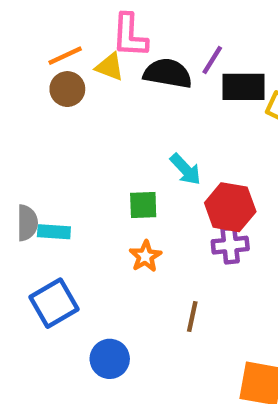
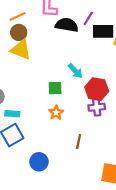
yellow triangle: (110, 67) -> (21, 50), moved, size x1.5
cyan rectangle: (54, 232) -> (12, 114), moved

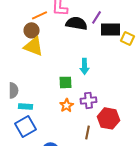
orange line: (18, 16) -> (40, 15), moved
cyan arrow: (75, 71) -> (84, 66), turned 42
red hexagon: (97, 89) -> (108, 118), moved
purple cross: (97, 107) -> (88, 100), moved

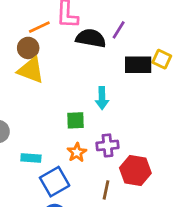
black rectangle: (110, 29) -> (138, 65), moved
cyan rectangle: (26, 106) -> (31, 158), moved
blue square: (26, 126) -> (55, 182), moved

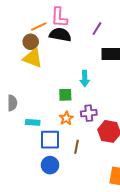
black semicircle: (91, 38) -> (60, 35), moved
blue square: (55, 182) -> (50, 140), turned 30
brown line: (106, 190) -> (77, 147), moved

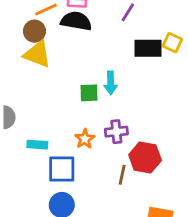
green square: (65, 95) -> (89, 93), moved
brown line: (77, 147) -> (122, 175), moved

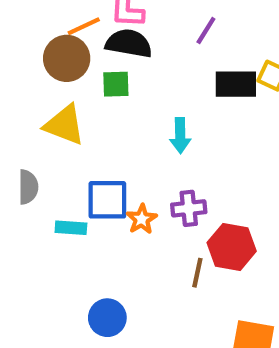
brown circle: (34, 31) -> (67, 58), size x1.4
yellow triangle: (37, 54) -> (64, 125), moved
green square: (89, 93) -> (116, 84), moved
blue square: (62, 169) -> (107, 200), moved

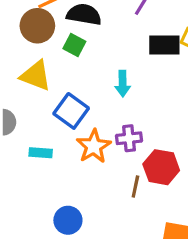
green square: (116, 84) -> (74, 45), turned 30
blue square: (107, 200) -> (71, 111), moved, turned 36
orange star: (142, 219) -> (94, 146), size x1.5

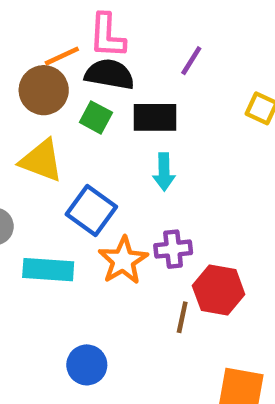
black rectangle: (164, 45) -> (155, 117), moved
cyan rectangle: (41, 153) -> (48, 270), size x1.5

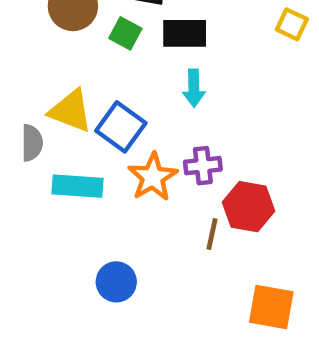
yellow triangle: (41, 161) -> (71, 111), moved

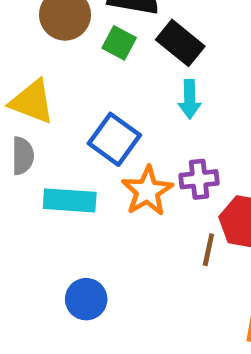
black rectangle: (185, 33) -> (180, 43), turned 39
yellow triangle: (71, 111) -> (32, 102), moved
blue circle: (116, 282) -> (86, 299), moved

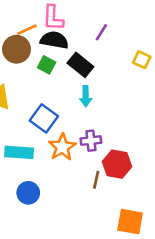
blue circle: (86, 299) -> (28, 193), moved

